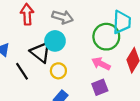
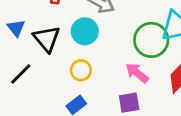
black triangle: (40, 52) -> (47, 39), moved
black line: (22, 71) -> (21, 74), moved, turned 66

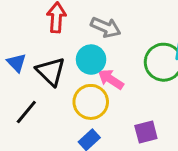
yellow circle: (81, 70) -> (91, 102), size x1.5
pink arrow: (137, 73) -> (111, 79), moved

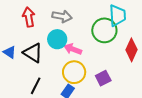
yellow circle: (91, 102) -> (74, 72), moved
black line: (26, 112) -> (36, 86), moved

